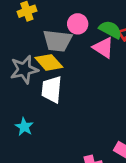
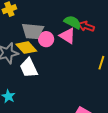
pink circle: (78, 24) -> (46, 39), moved
white trapezoid: (52, 89) -> (29, 68), turned -30

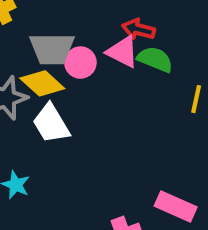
green semicircle: (73, 22) -> (155, 59), moved
red arrow: (86, 26) -> (138, 29), moved

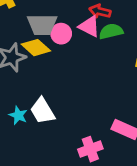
green semicircle: (155, 59) -> (111, 31), turned -35
white trapezoid: (51, 124) -> (42, 111), moved

